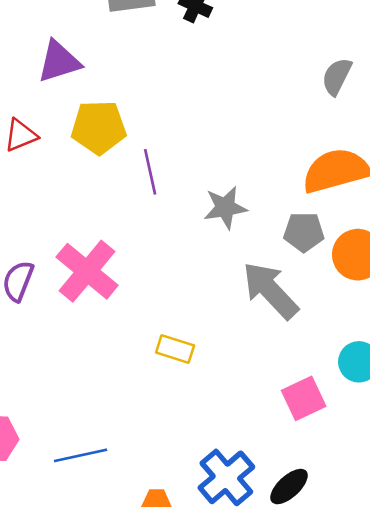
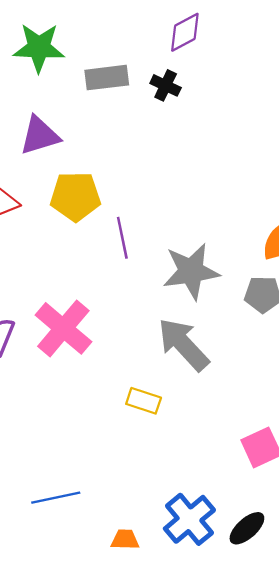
gray star: (225, 208) -> (191, 271), size x1.4
gray arrow: (270, 290) -> (183, 344), moved

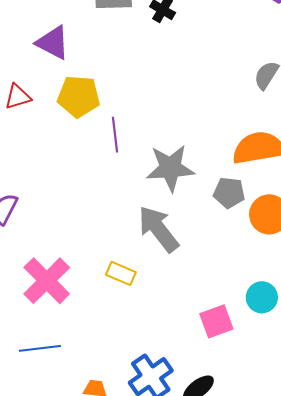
purple triangle: (40, 136) -> (53, 43), turned 39
pink cross: (63, 328) -> (47, 281), moved

